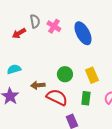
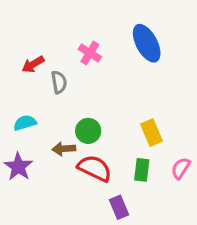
gray semicircle: (35, 21) -> (59, 82), moved
blue ellipse: (83, 33) -> (147, 43), moved
green circle: (65, 74) -> (88, 131), moved

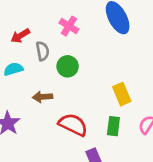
cyan semicircle: (25, 123) -> (13, 69), moved
green circle: (88, 131) -> (68, 66), moved
brown arrow: (64, 149) -> (43, 97), moved

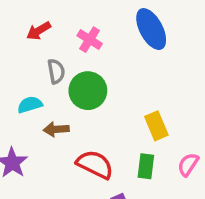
red arrow: (20, 36) -> (39, 31), moved
green circle: (68, 66) -> (88, 91), size x1.4
cyan semicircle: (13, 69) -> (30, 105), moved

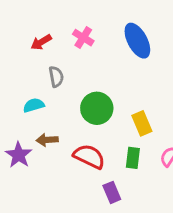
pink cross: (90, 40) -> (83, 38), moved
green circle: (88, 91) -> (97, 108), moved
brown arrow: (56, 129) -> (47, 140), moved

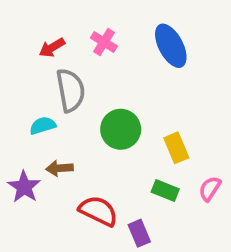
gray semicircle: (56, 77) -> (71, 90), size x1.6
red semicircle: (89, 156) -> (98, 211), moved
green rectangle: (133, 158) -> (165, 191), turned -75

